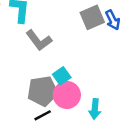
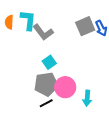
gray L-shape: (39, 40) -> (43, 32), moved
cyan square: (62, 76) -> (49, 62), moved

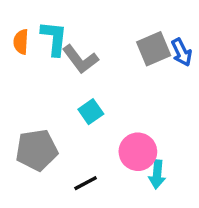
gray pentagon: (46, 84) -> (37, 150), moved
pink circle: (65, 87) -> (138, 152), moved

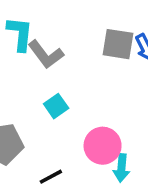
gray square: (154, 49) -> (118, 44), turned 32

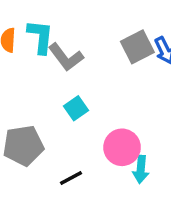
gray square: (118, 44) -> (137, 47), turned -36

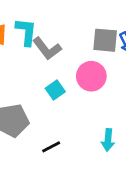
gray square: (137, 47) -> (105, 40), turned 32
pink circle: (122, 147) -> (91, 76), moved

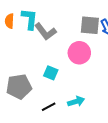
cyan square: (55, 90) -> (51, 73), moved, turned -32
cyan arrow: (108, 140) -> (76, 101), moved, turned -112

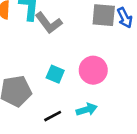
pink circle: (79, 53) -> (93, 70), moved

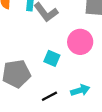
pink circle: (93, 70) -> (80, 42), moved

